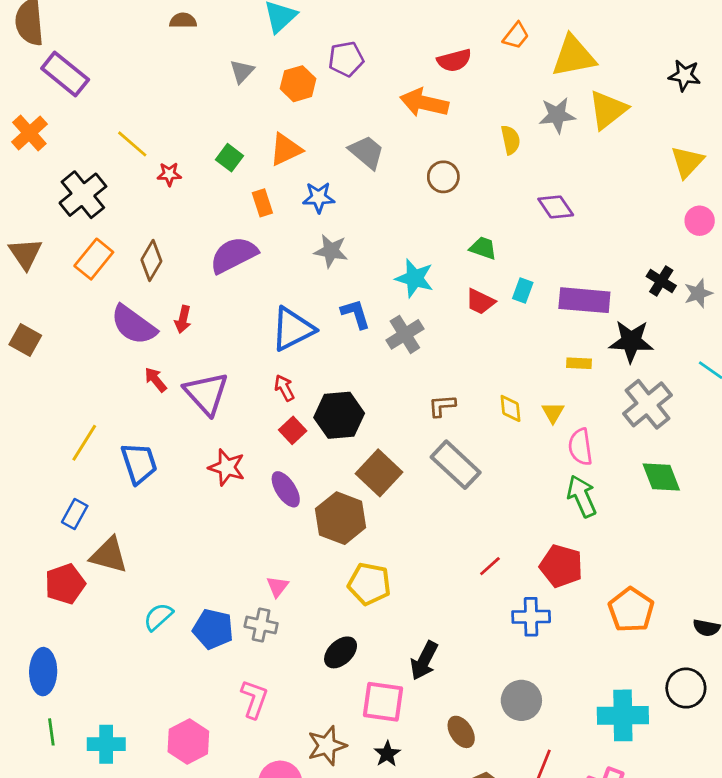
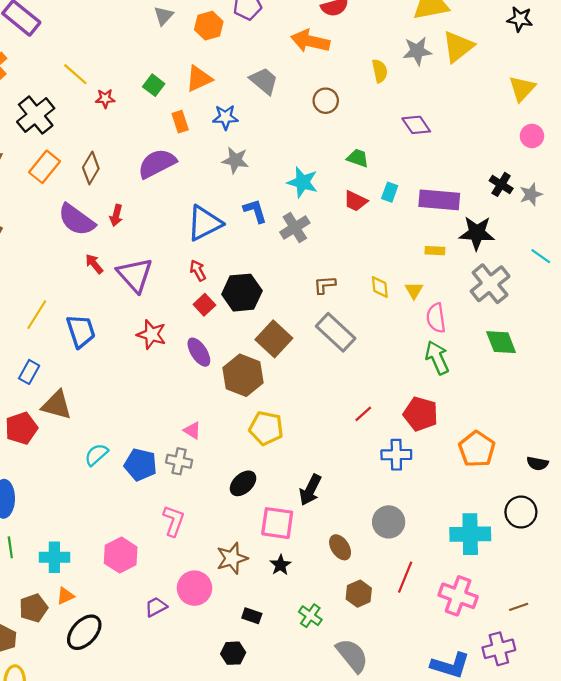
pink triangle: (277, 587) -> (192, 430), turned -36

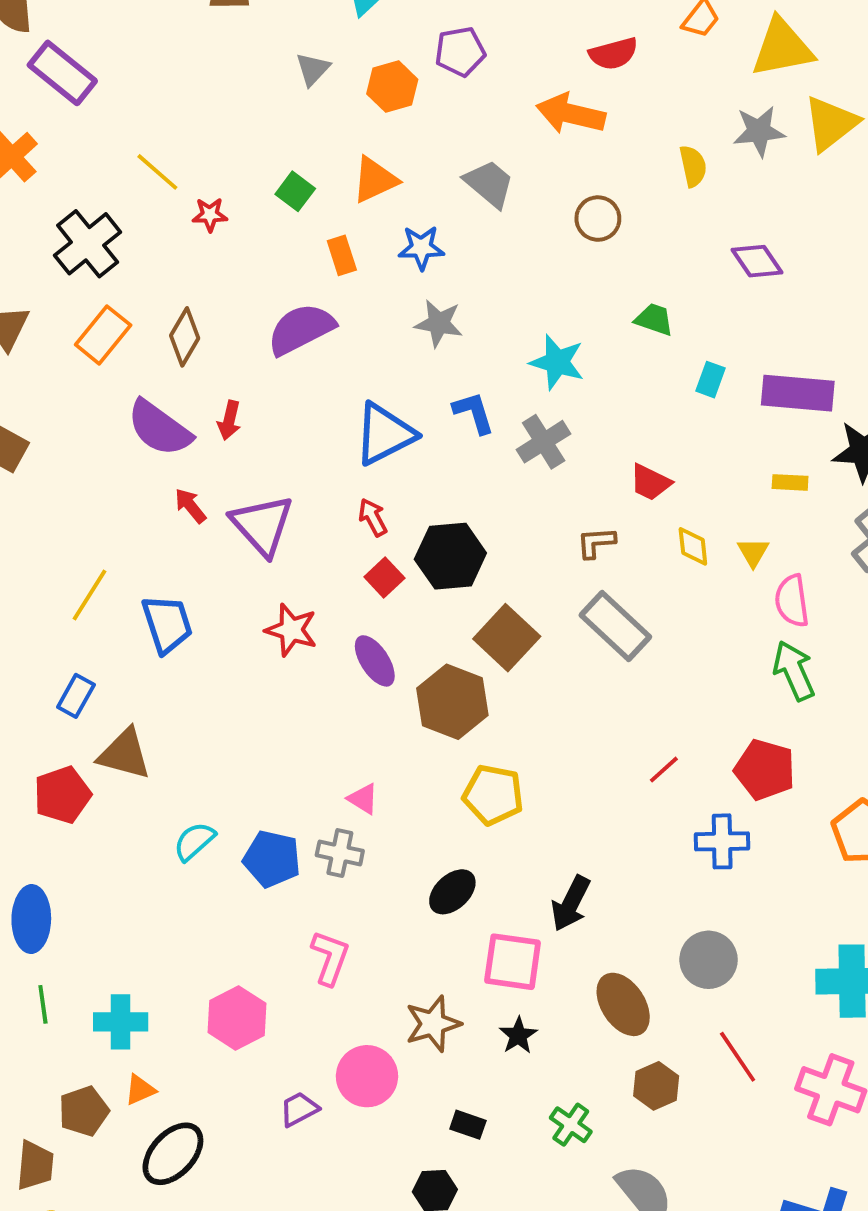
red trapezoid: (356, 201) -> (650, 482), moved
brown ellipse: (340, 547) -> (623, 1004), size x1.4
red line: (405, 577) -> (738, 1057), turned -56

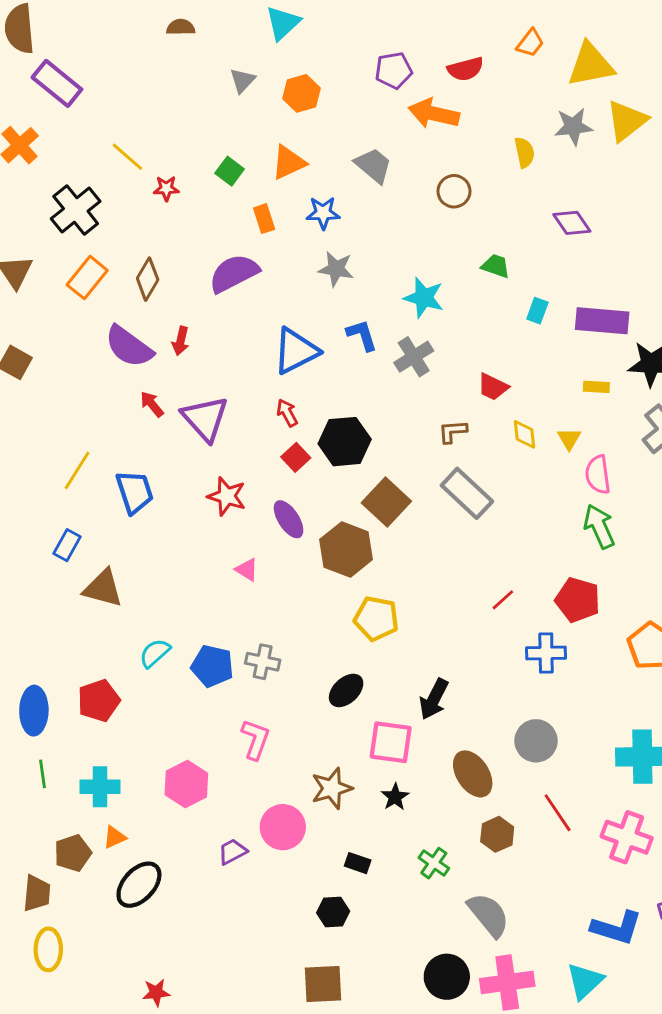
purple pentagon: (460, 52) -> (394, 70), moved
red pentagon: (62, 795) -> (99, 701), moved
pink triangle: (363, 799) -> (247, 570), moved

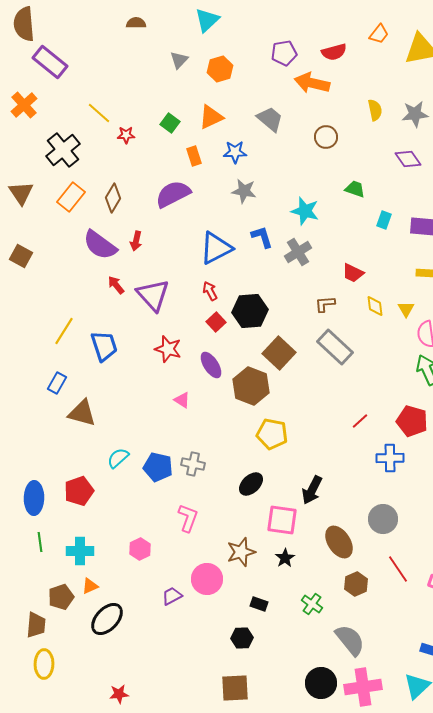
gray star: (573, 127) -> (415, 114), moved
pink hexagon: (186, 784) -> (140, 549), size x0.7

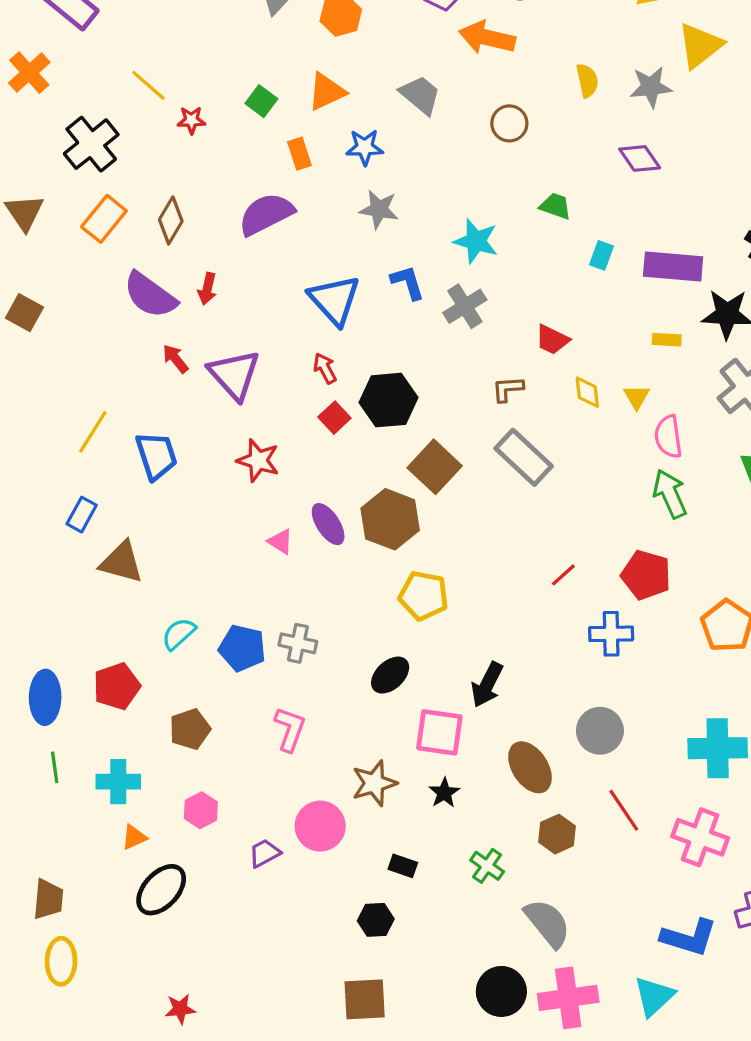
blue triangle: (216, 248) -> (334, 300), turned -45
purple ellipse: (211, 365) -> (328, 524), moved
pink hexagon: (140, 549) -> (201, 810), moved
brown pentagon: (61, 597) -> (190, 729), moved

